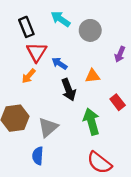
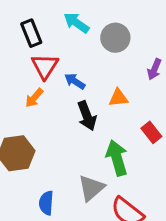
gray triangle: (48, 127) -> (91, 188), moved

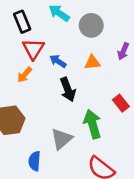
orange triangle: (118, 98) -> (92, 62), moved
gray triangle: (91, 188) -> (62, 139), moved

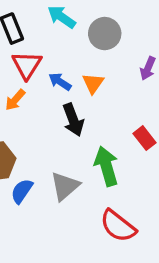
orange triangle: (92, 62) -> (93, 83), moved, turned -49
blue semicircle: (34, 161) -> (22, 191), moved, turned 30

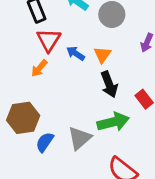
black arrow: (73, 120) -> (109, 84), moved
green arrow: (106, 166) -> (113, 122), turned 92

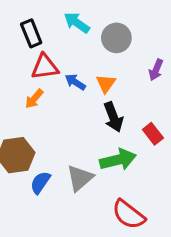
red triangle: (49, 40) -> (45, 67), turned 50

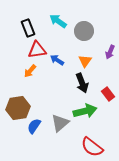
orange triangle: (106, 84) -> (85, 61), moved

